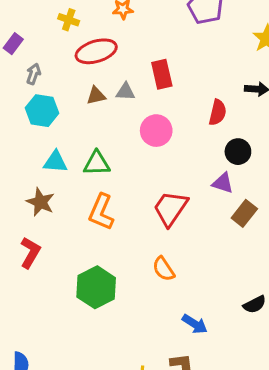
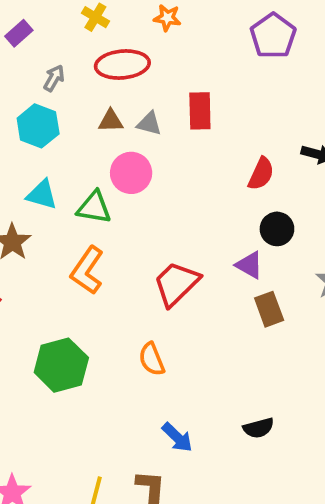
gray arrow: (33, 74) -> (54, 78), moved
pink circle: (156, 131) -> (131, 173), moved
brown rectangle: (244, 213) -> (269, 309), turned -70

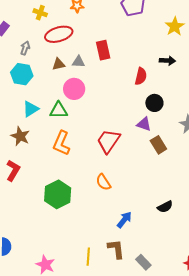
cyan triangle: (42, 195) -> (31, 109), turned -36
blue arrow: (177, 437) -> (124, 220), turned -84

